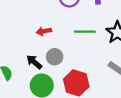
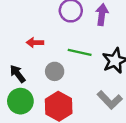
gray circle: (55, 57) -> (55, 71), moved

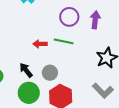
green line: (80, 52) -> (64, 41), moved
gray circle: (55, 71) -> (50, 73), moved

